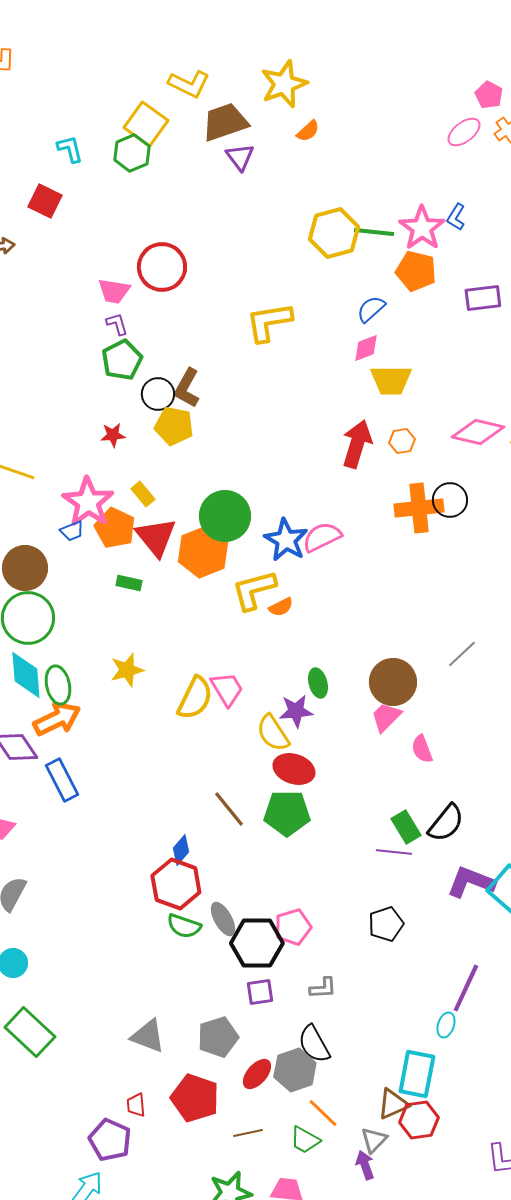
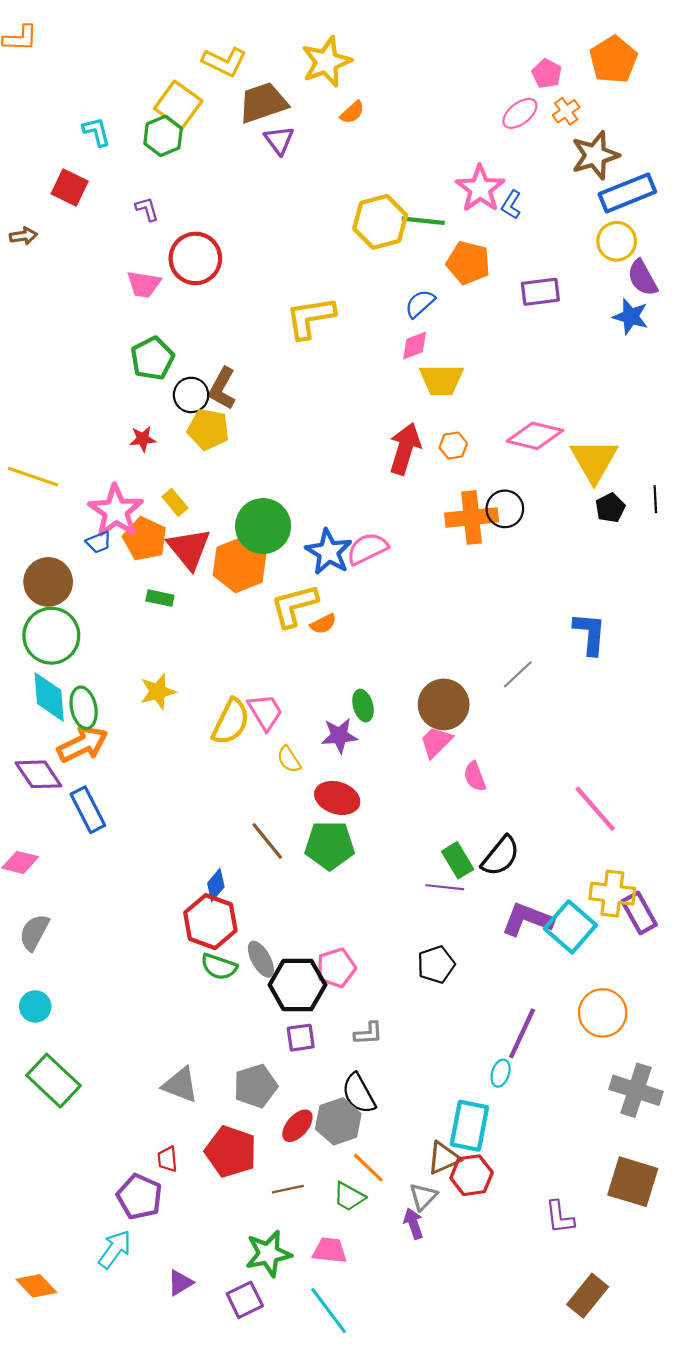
pink star: (422, 228) -> (480, 189), moved
purple L-shape: (117, 324) -> (147, 209), moved
yellow semicircle: (273, 733) -> (289, 759), moved, size x0.7

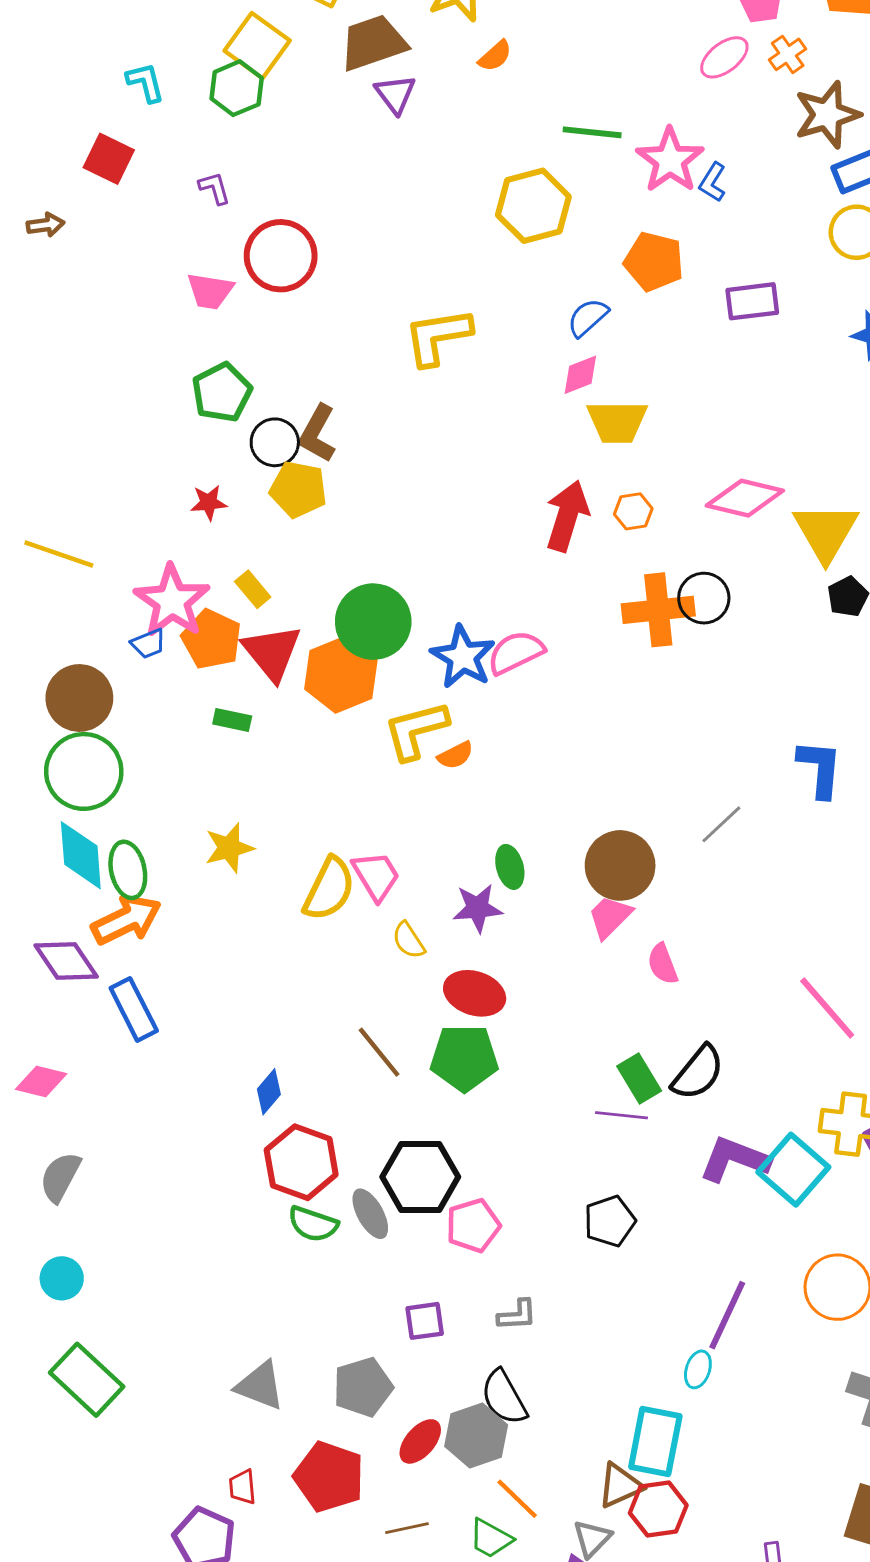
green line: (423, 221) -> (592, 132), moved
blue diamond: (216, 885) -> (269, 1092), moved
black hexagon: (297, 985) -> (420, 1177), moved

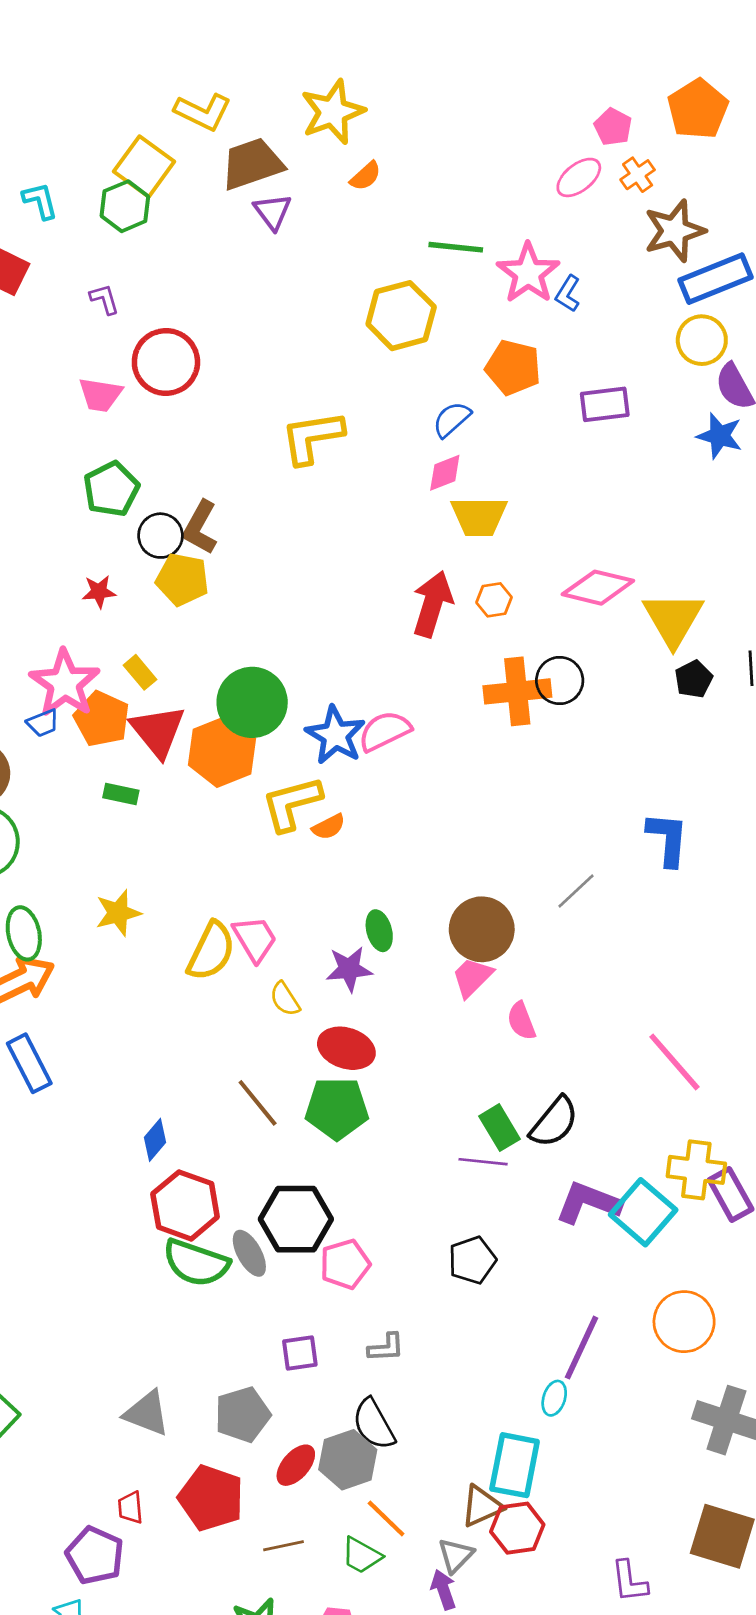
green semicircle: (313, 1224) -> (196, 1263), size x1.4

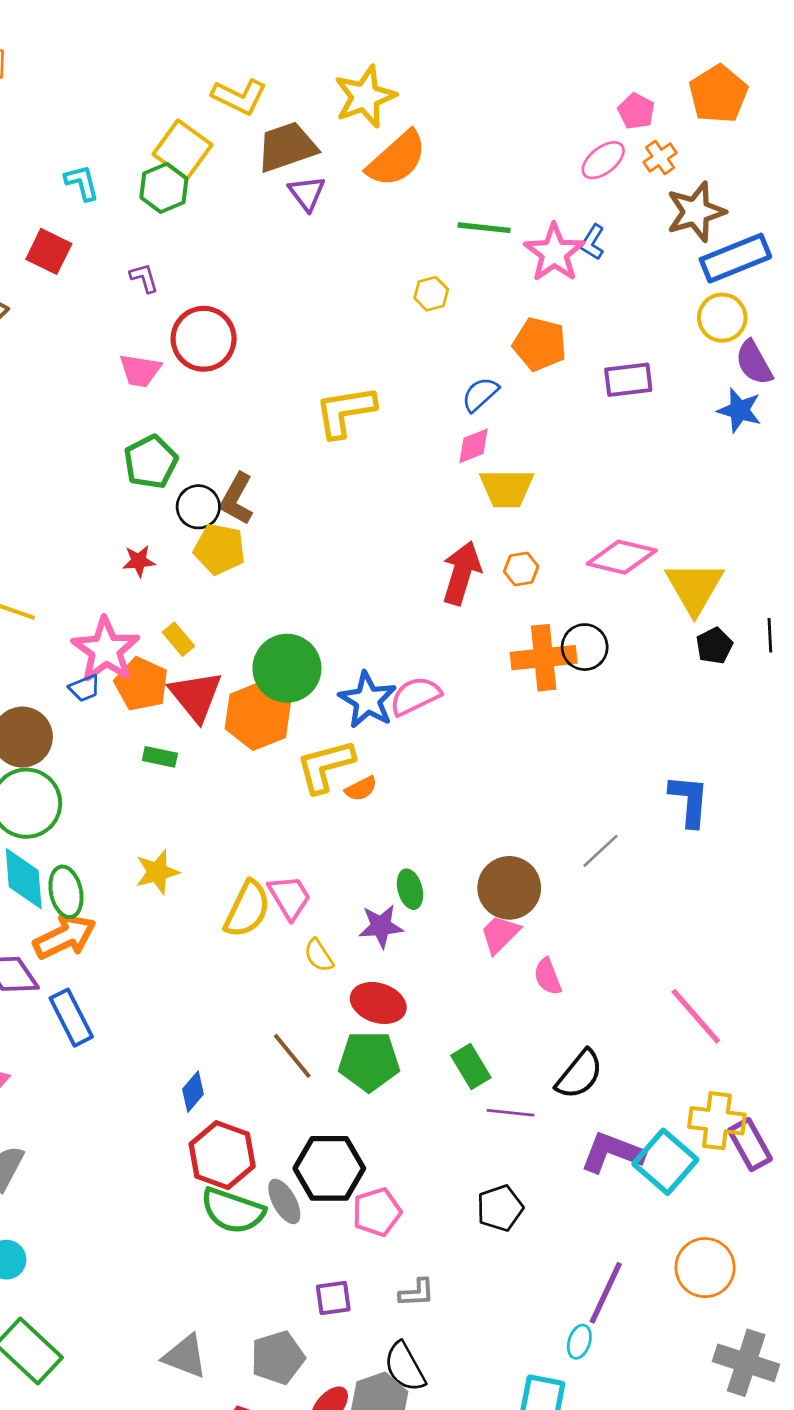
orange semicircle: (366, 176) -> (397, 159), size x2.0
blue L-shape: (568, 294) -> (593, 242), moved
yellow hexagon: (401, 316) -> (431, 294), size x0.5
green rectangle: (499, 1128) -> (471, 1066), moved

